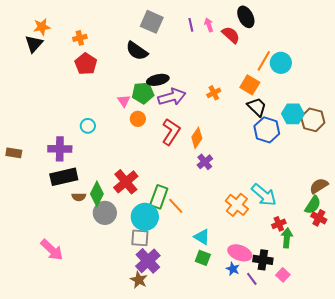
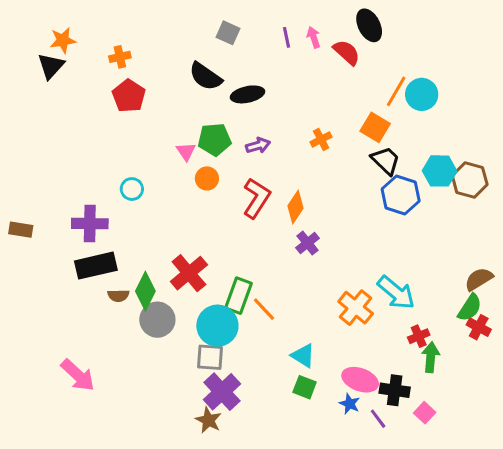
gray square: (152, 22) -> (228, 33), size x0.7
black ellipse: (158, 80) -> (247, 94), moved
purple arrow: (172, 97) -> (258, 145), size x0.6

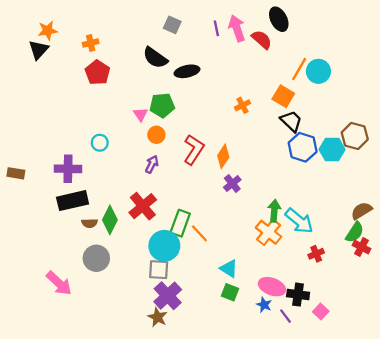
pink arrow: (314, 37) -> (237, 28), size x1.6
purple arrow: (258, 145) -> (152, 164), moved, turned -48
cyan hexagon: (440, 171) -> (332, 150), moved
gray circle: (157, 320) -> (96, 258), moved
green arrow: (431, 357) -> (274, 211), moved

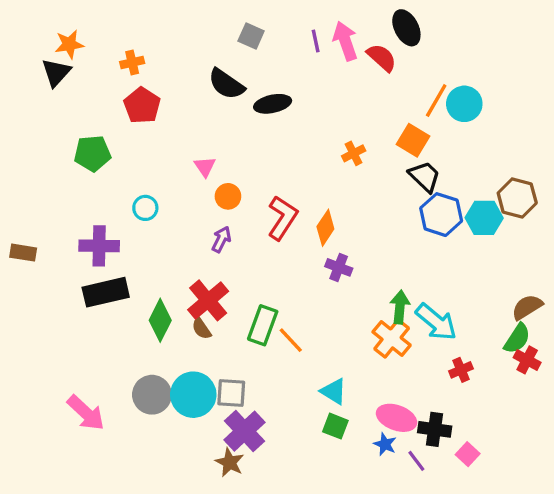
green pentagon: (162, 105) -> (92, 153), moved
purple cross: (232, 184) -> (339, 267), turned -30
brown semicircle: (90, 223) -> (202, 329), moved, turned 56
cyan circle: (164, 246) -> (193, 395), moved
gray circle: (96, 258) -> (152, 395), moved

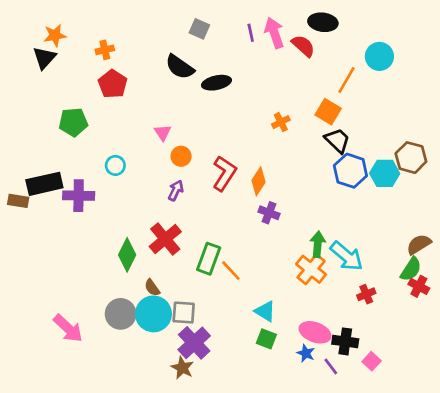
black ellipse: (406, 28) -> (323, 22), turned -56
cyan circle: (464, 104) -> (379, 56), moved
black rectangle: (106, 292) -> (44, 184), moved
brown semicircle: (202, 329) -> (152, 288), moved

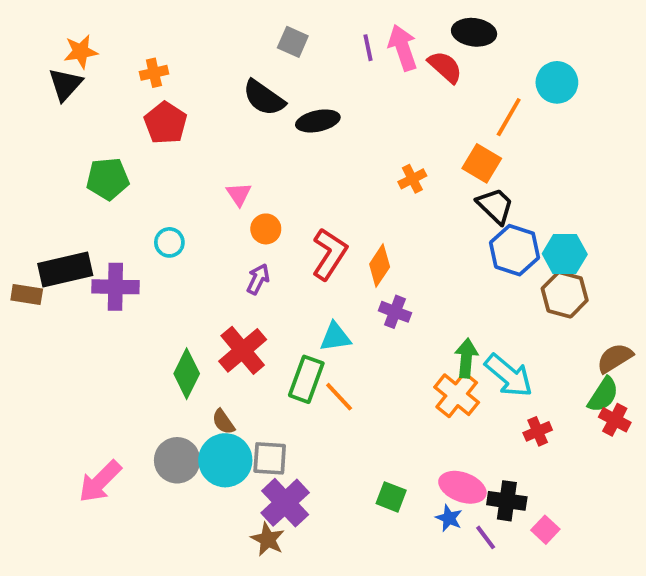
brown hexagon: (411, 158) -> (565, 294), moved
cyan triangle: (265, 311) -> (335, 337), moved, turned -40
pink arrow: (68, 328) -> (100, 481), turned 92

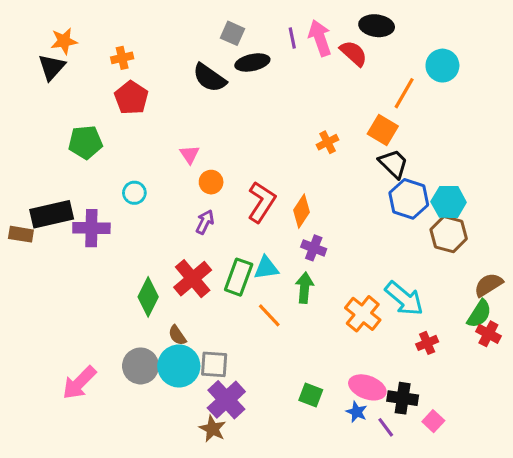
black ellipse: (318, 121) -> (252, 62), moved
green arrow: (466, 358) -> (305, 288), moved
green rectangle: (306, 379) -> (239, 277), moved

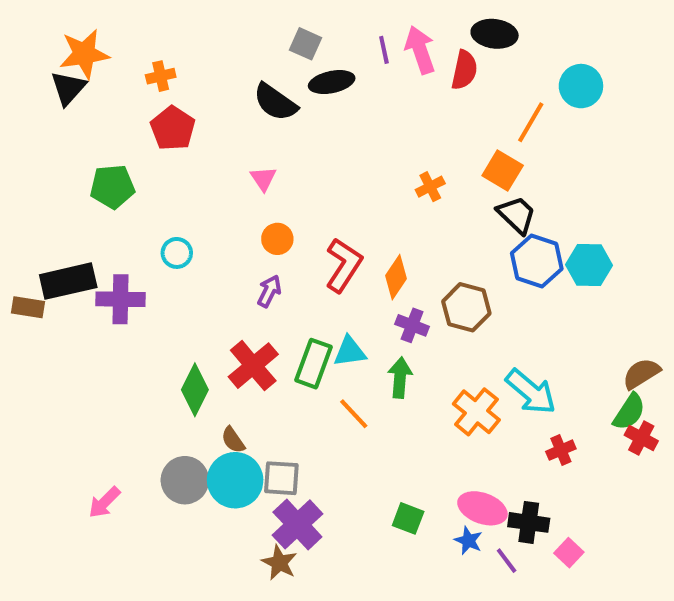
orange star: (64, 41) -> (84, 54), size x1.4
red semicircle: (354, 53) -> (464, 70), turned 60
pink triangle: (190, 154) -> (263, 179), moved
brown hexagon: (449, 234) -> (466, 307), moved
pink arrow: (79, 383) -> (104, 502), size x0.7

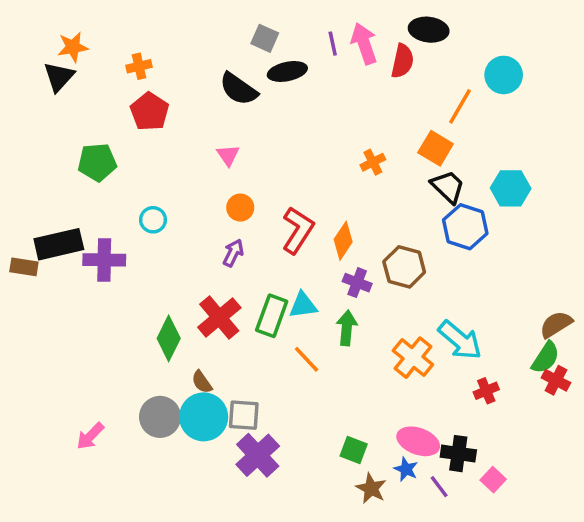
orange star: (84, 54) -> (73, 47), size x0.7
cyan hexagon: (589, 265) -> (511, 188), moved
brown star: (279, 563) -> (371, 488), moved

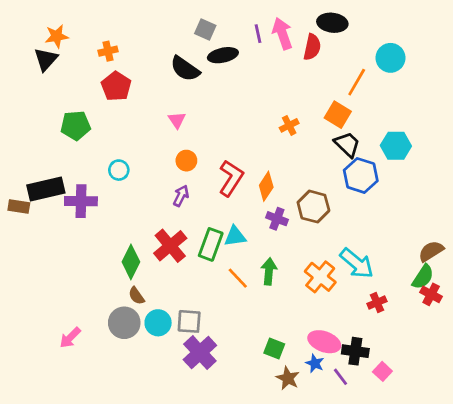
green arrow: (347, 328) -> (269, 271), moved
brown semicircle: (202, 382) -> (136, 296), moved
cyan circle: (204, 417) -> (158, 323), size x0.7

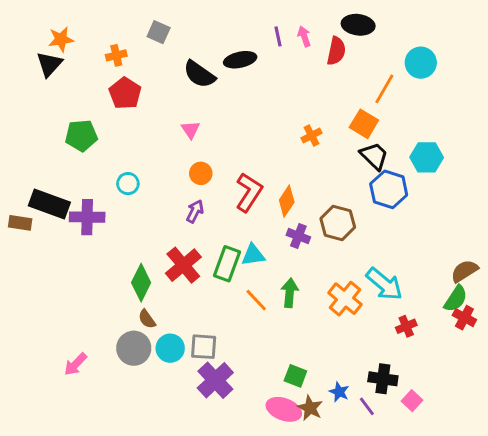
gray square: (205, 29) -> (159, 32), moved
pink arrow: (282, 34) -> (304, 36), size x0.6
black rectangle: (46, 189) -> (49, 204), turned 33
pink ellipse: (324, 342) -> (284, 409), moved

